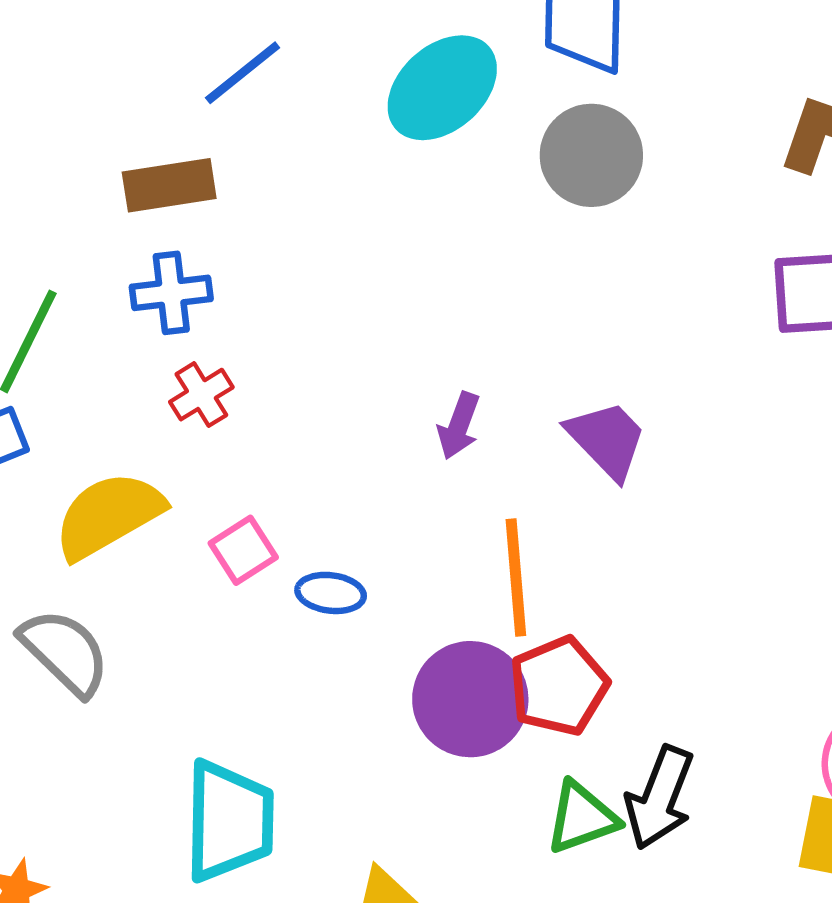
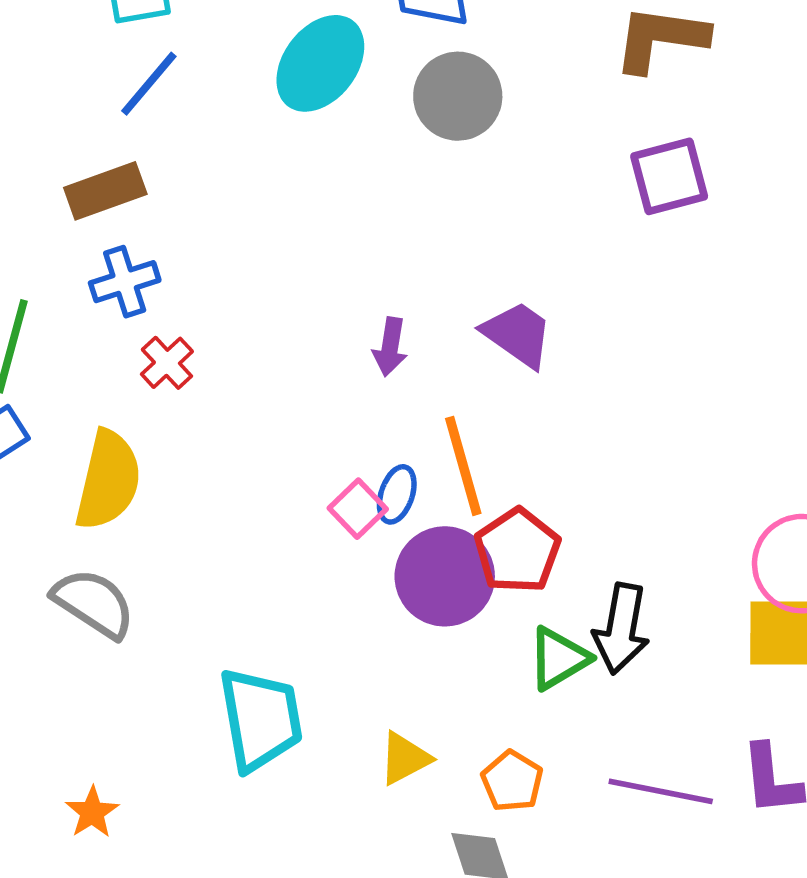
yellow semicircle: (109, 515) -> (108, 480), turned 144
pink square: (243, 550) -> (358, 509), moved
blue ellipse: (331, 593) -> (397, 494), moved, turned -68

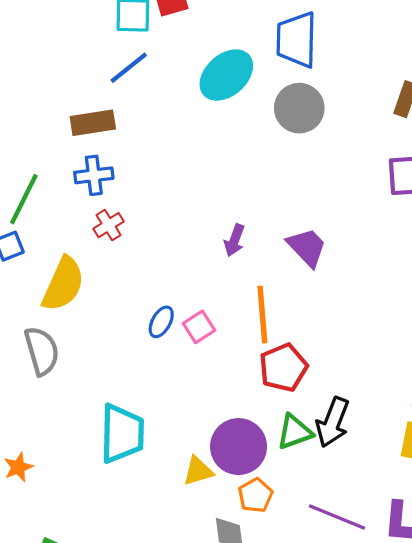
blue ellipse: (397, 494) -> (161, 322), moved
purple circle: (445, 576) -> (239, 447), moved
gray semicircle: (94, 603) -> (42, 351), turned 30

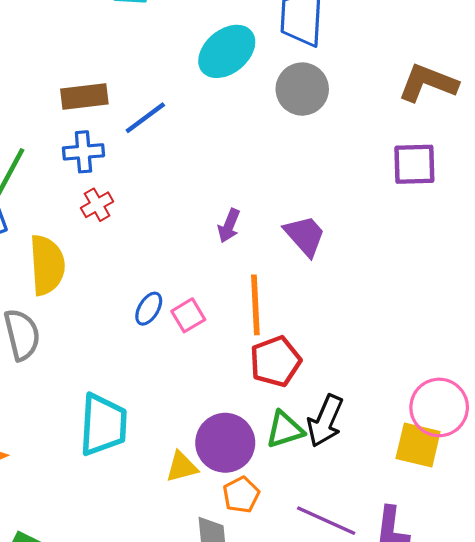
blue line: (129, 68) -> (145, 118), moved
yellow semicircle: (63, 284) -> (47, 265), turned -30

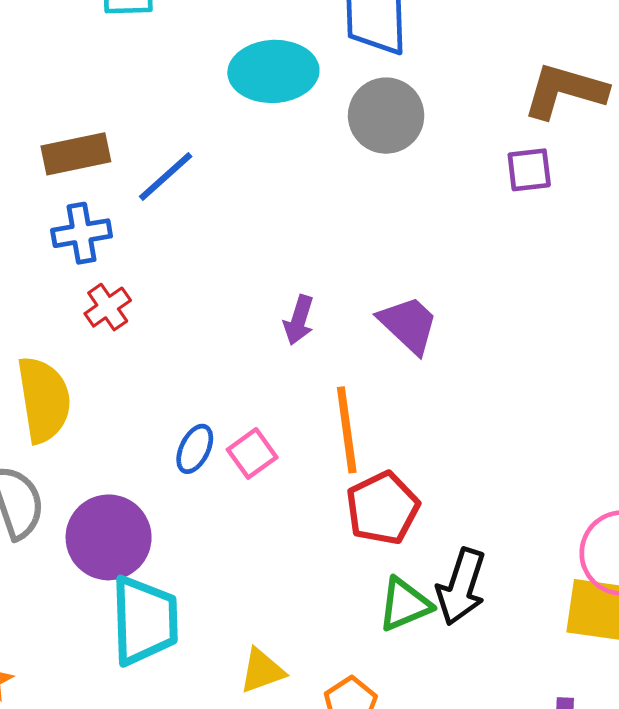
cyan ellipse: (227, 51) -> (273, 71), turned 42
purple square: (414, 164) -> (529, 170), moved, size x0.7
purple circle: (225, 443) -> (109, 537), moved

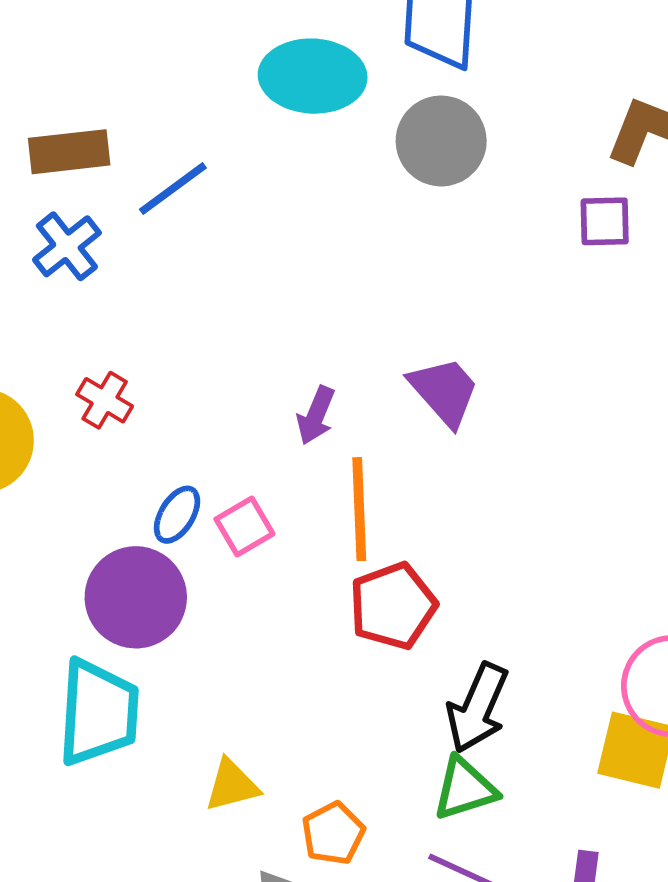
blue cross: (82, 233) -> (67, 246), turned -34
red cross: (108, 307) -> (105, 400), moved, turned -30
purple arrow: (299, 320) -> (316, 415), moved
purple circle: (109, 537) -> (136, 597), moved
green triangle: (405, 604) -> (465, 789), moved

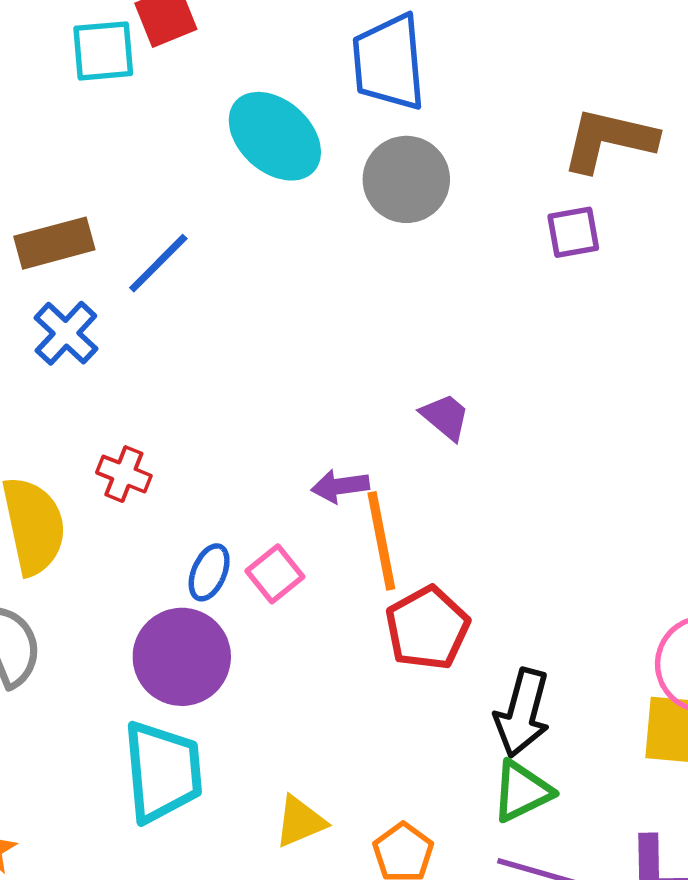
cyan ellipse: (313, 76) -> (275, 136), turned 48
purple trapezoid: (444, 391) -> (445, 417), size x0.7
purple arrow: (316, 415) -> (340, 486), moved, turned 68

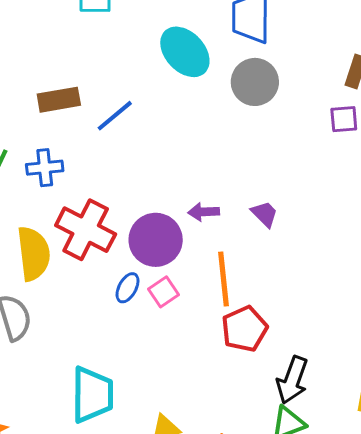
blue cross: (66, 333) -> (45, 168), moved, turned 36
red cross: (124, 474) -> (86, 230), size x2.0
purple arrow: (340, 486) -> (204, 212), moved
purple circle: (182, 657) -> (156, 240), moved

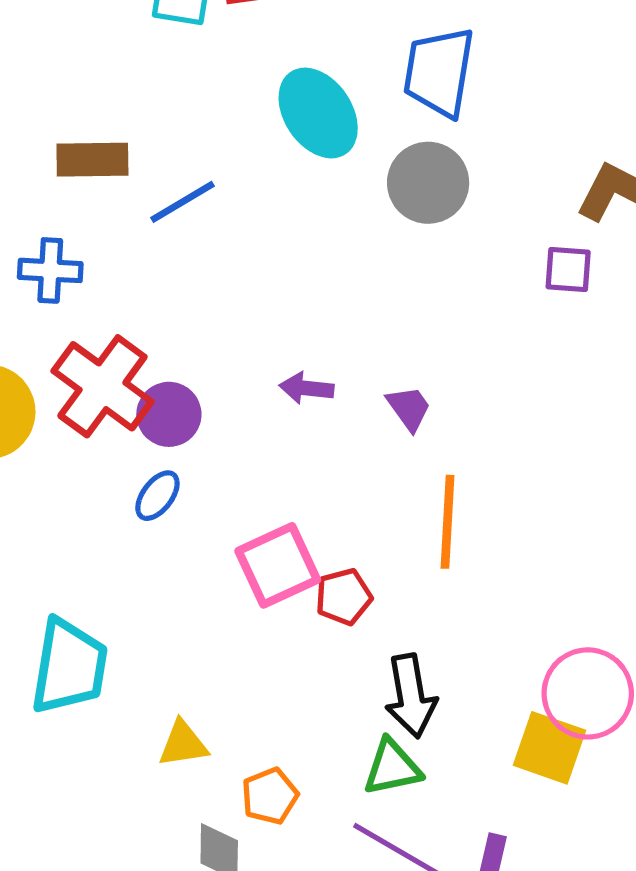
purple circle: (156, 240) -> (169, 414), moved, size x0.7
orange line: (224, 279) -> (448, 522), moved
pink square: (163, 292) -> (278, 565), moved, size x1.6
red pentagon: (244, 329) -> (344, 597), size x0.7
black arrow: (292, 380) -> (411, 696), turned -39

